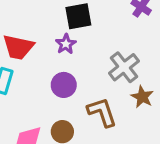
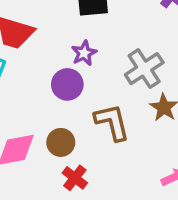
purple star: (66, 44) -> (84, 53), moved

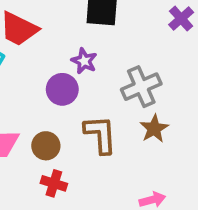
purple star: (84, 53) -> (84, 61), turned -30
red cross: (75, 178) -> (54, 183), turned -30

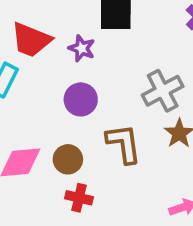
purple star: (84, 61) -> (82, 48), moved

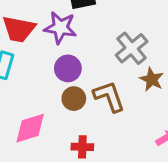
purple star: (82, 48) -> (60, 28), size x1.5
brown circle: (68, 159) -> (74, 99), moved

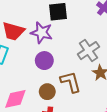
brown circle: (74, 99) -> (47, 92), moved

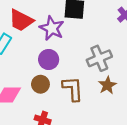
brown circle: (47, 92) -> (40, 84), moved

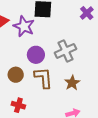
purple circle: (49, 59) -> (36, 55), moved
brown star: (107, 85) -> (72, 83), moved

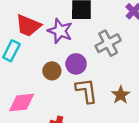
gray cross: (66, 51) -> (108, 43), moved
brown circle: (16, 75) -> (52, 71), moved

